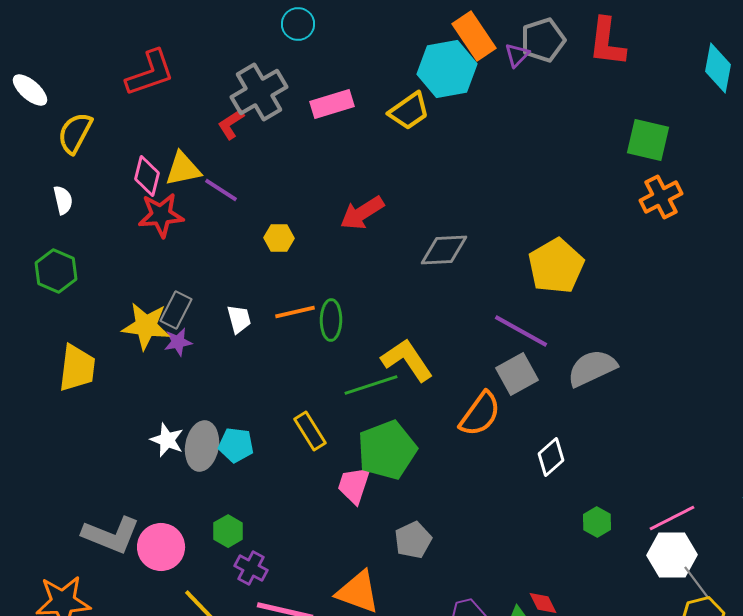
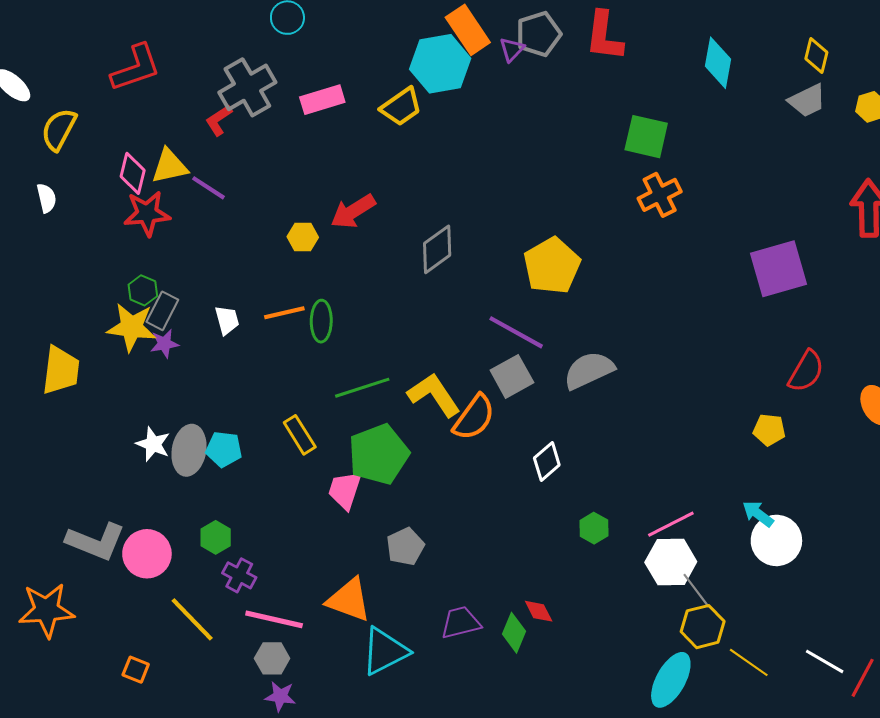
yellow hexagon: (279, 238) -> (303, 237), moved
gray diamond: (444, 250) -> (437, 249), turned -33
green hexagon: (56, 271) -> (143, 290), moved, size x0.7
yellow L-shape: (407, 360) -> (434, 395), moved

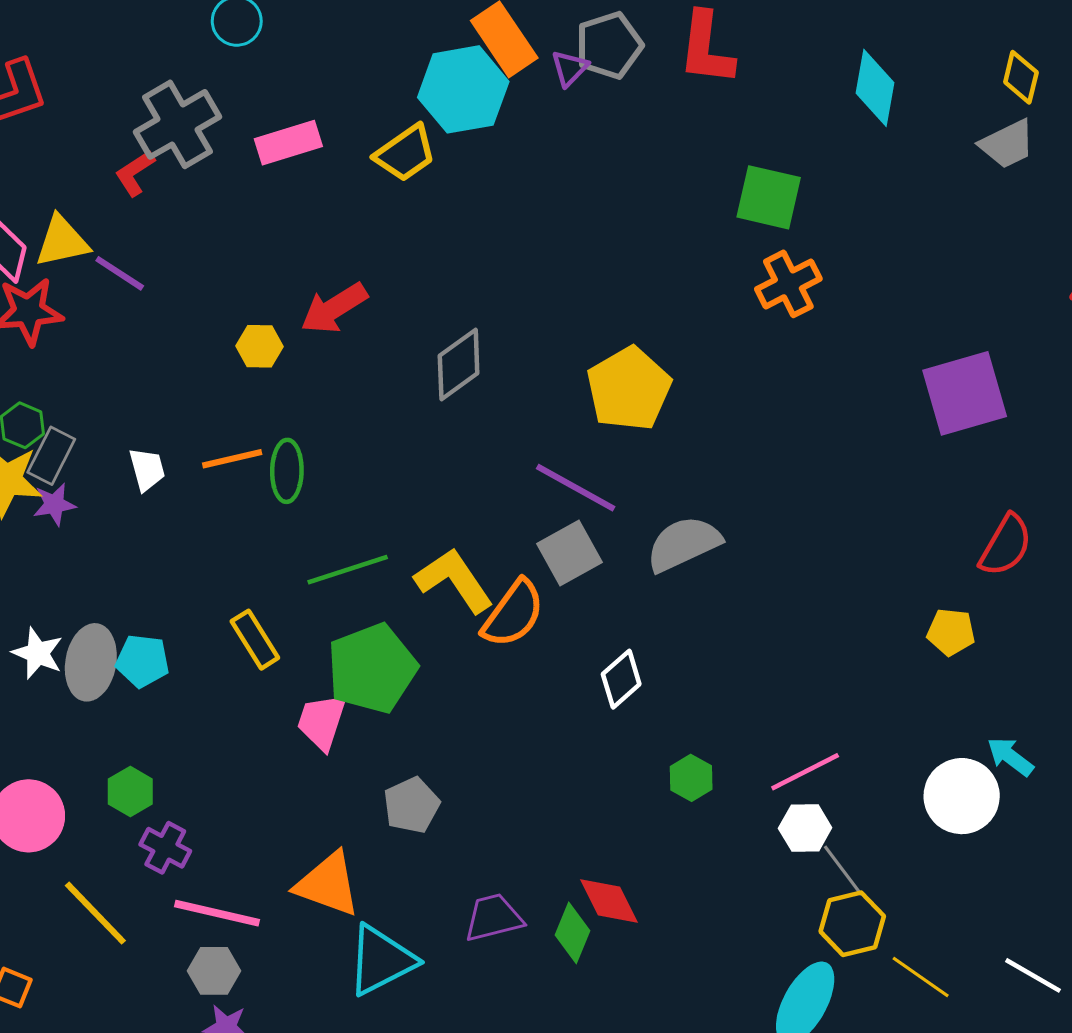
cyan arrow: (758, 514) -> (1010, 757), moved
white hexagon: (671, 562) -> (805, 828), size x0.7
red diamond: (539, 611) -> (609, 901), size x1.4

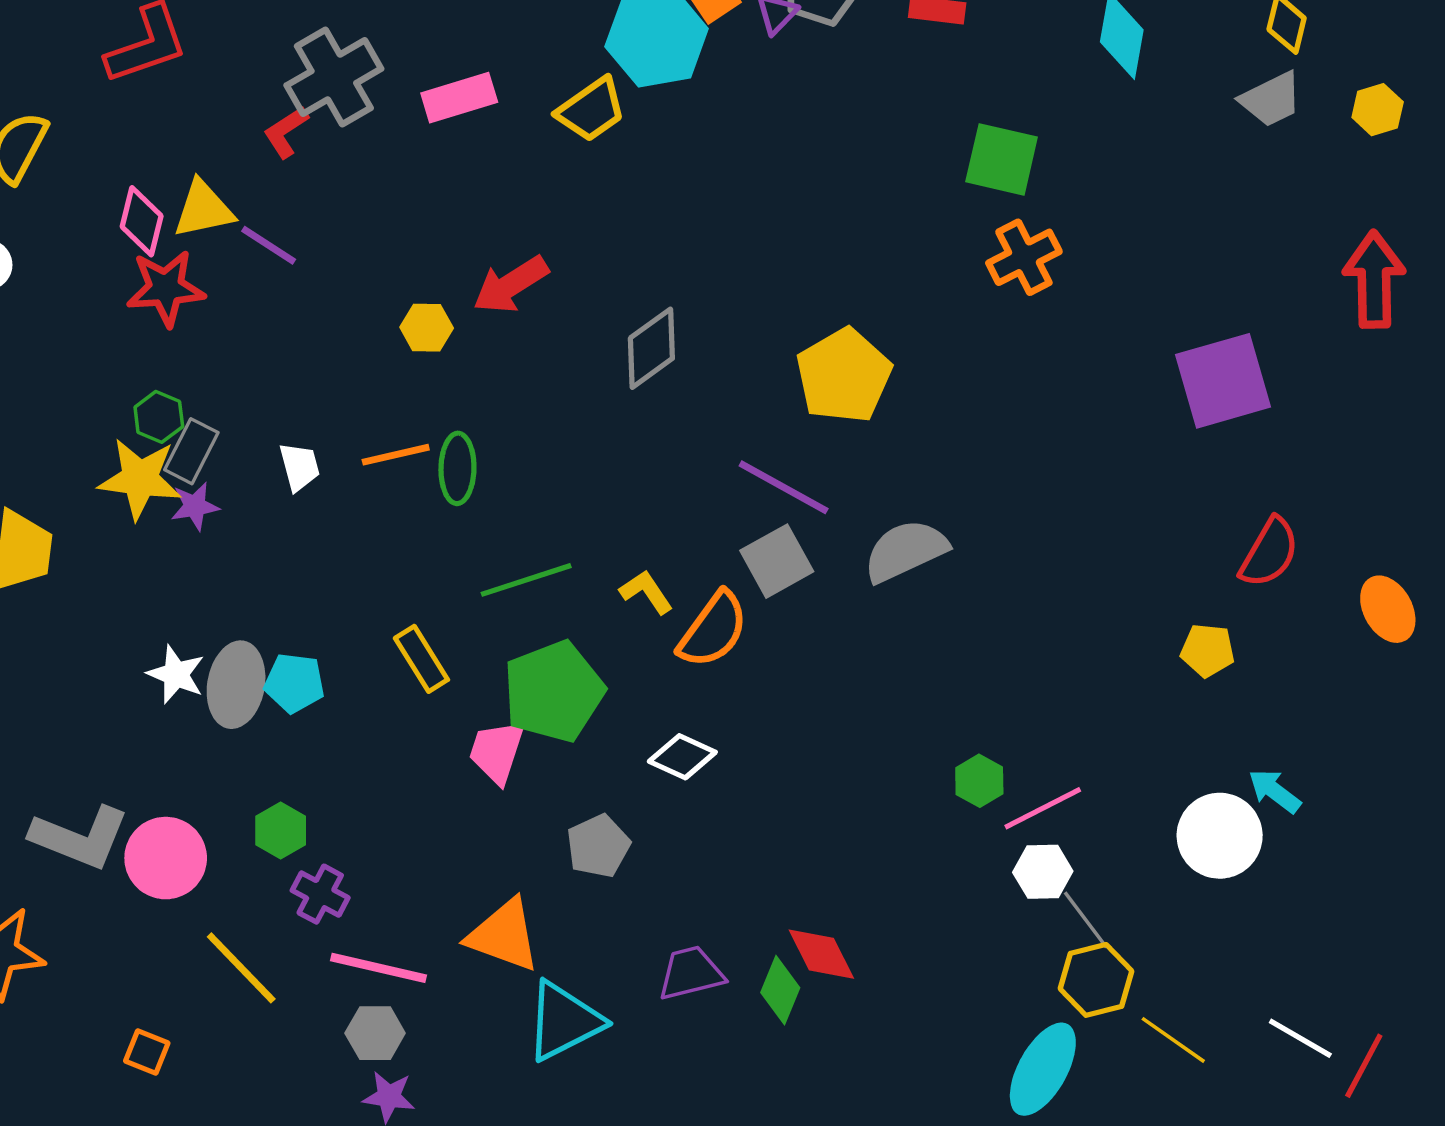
yellow L-shape: (454, 580) -> (646, 592), size x0.6
white diamond: (621, 679) -> (682, 757), moved, turned 66
green hexagon: (691, 778) -> (979, 781), moved

